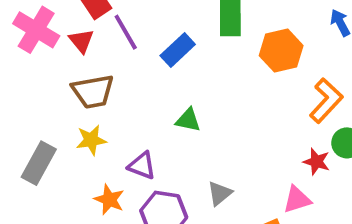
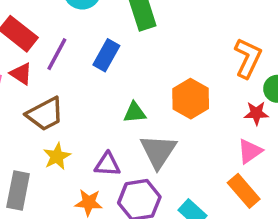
purple line: (126, 32) -> (57, 54), turned 76
orange hexagon: (281, 51) -> (191, 99), moved
gray triangle: (220, 193) -> (158, 151), moved, size x1.6

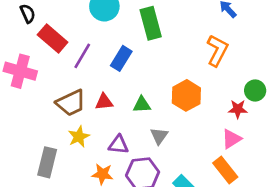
orange L-shape: (248, 58) -> (217, 50), moved
red triangle: (21, 74) -> (104, 102), moved, turned -42
gray triangle: (158, 151) -> (159, 136), size x0.6

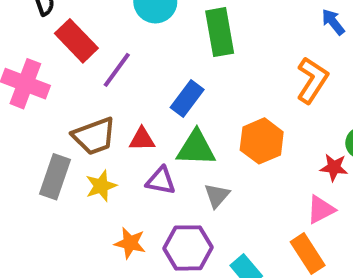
blue rectangle: (121, 58) -> (187, 98), moved
green triangle: (142, 105) -> (196, 148), size x1.5
purple triangle: (119, 145) -> (161, 181), moved
gray rectangle: (47, 162) -> (55, 177), moved

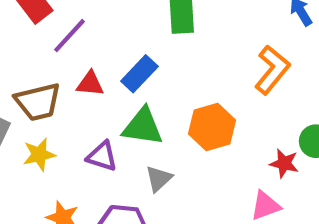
red triangle: (142, 139) -> (90, 84), moved

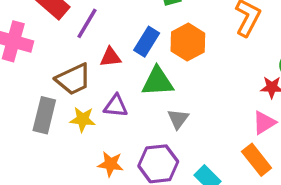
orange hexagon: (212, 127) -> (188, 42), moved
yellow star: (39, 154) -> (83, 119), turned 30
purple triangle: (102, 156) -> (116, 106), moved

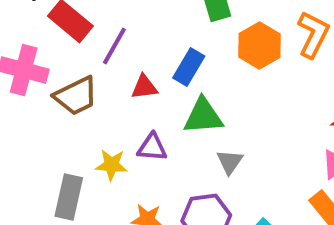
orange hexagon: (188, 42) -> (259, 46), moved
brown trapezoid: (73, 79) -> (76, 96), moved
gray rectangle: (44, 115) -> (69, 197), moved

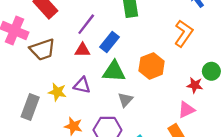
purple line: (114, 46) -> (86, 24), moved
orange hexagon: (259, 46) -> (152, 66), moved

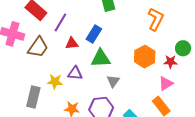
purple line: (86, 24) -> (60, 23), moved
brown trapezoid: (43, 50) -> (38, 47), turned -30
orange hexagon: (152, 66) -> (145, 57), moved

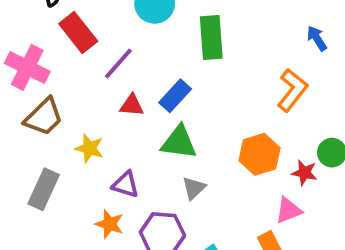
brown trapezoid: (38, 47) -> (44, 117), moved
purple triangle: (75, 73) -> (126, 185), moved
yellow star: (55, 82) -> (89, 148), moved

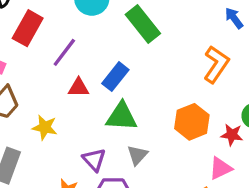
red rectangle: (78, 33) -> (28, 28), turned 72
green rectangle: (211, 37) -> (143, 24), turned -30
purple triangle: (126, 185) -> (94, 160), moved, turned 35

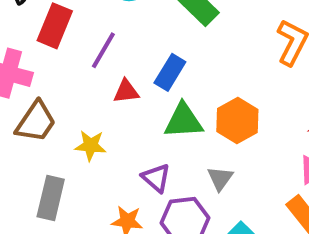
orange hexagon: (192, 122) -> (237, 121), moved
gray triangle: (137, 155) -> (220, 178), moved

